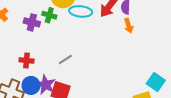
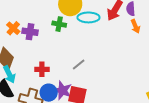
purple cross: (32, 22) -> (30, 32), moved

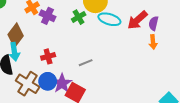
green cross: (59, 24) -> (79, 17), turned 32
red cross: (42, 69) -> (48, 56), turned -32

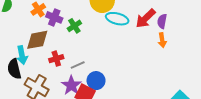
green cross: (79, 17) -> (74, 26), moved
brown diamond: (16, 35) -> (37, 40), moved, turned 45
gray line: (86, 63) -> (78, 65), moved
blue circle: (48, 81) -> (96, 81), moved

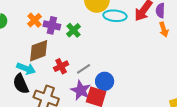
cyan arrow: (22, 55) -> (26, 69), turned -48

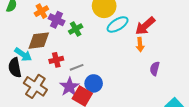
purple semicircle: (160, 11) -> (155, 69), moved
cyan ellipse: (115, 16) -> (118, 24), turned -50
orange arrow: (164, 29) -> (140, 45), moved

